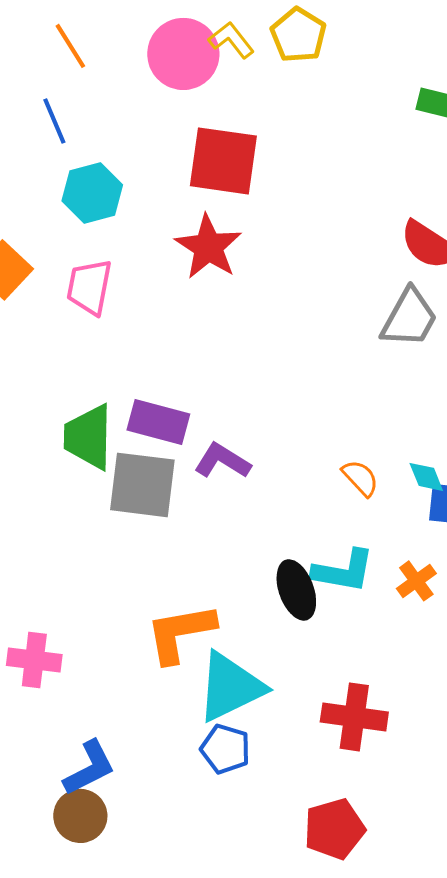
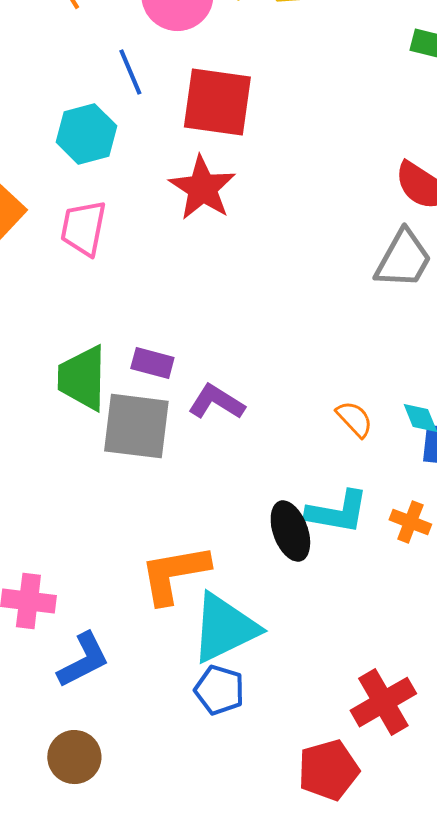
blue line: (54, 121) -> (130, 72), moved
purple rectangle: (158, 422) -> (152, 363), size x0.7
orange cross: (416, 581) -> (410, 522), turned -33
red cross: (354, 717) -> (383, 702), moved, turned -38
blue L-shape: (89, 768) -> (83, 660), moved

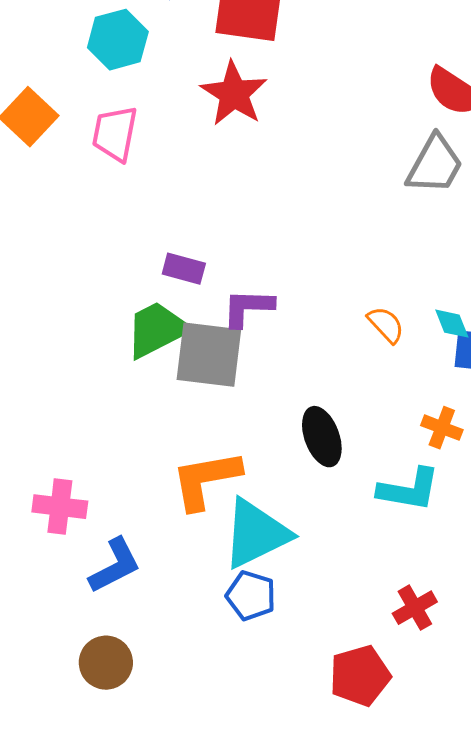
green trapezoid: (82, 378) -> (157, 330), moved, turned 62
purple L-shape: (216, 402) -> (248, 308), turned -30
gray square: (136, 426) -> (209, 355), moved
cyan L-shape: (337, 512) -> (409, 490), moved
red cross: (383, 702) -> (415, 608), size x0.7

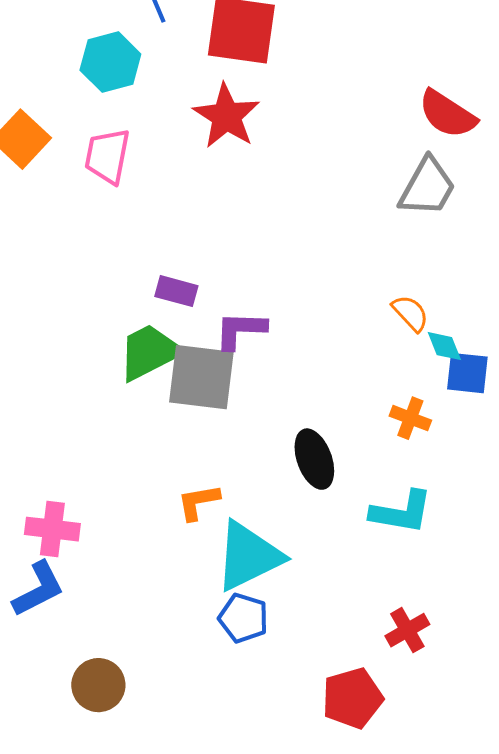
orange semicircle: (386, 325) -> (410, 313), moved
orange cross: (442, 428) -> (410, 418), moved
orange L-shape: (206, 480) -> (198, 502), size x0.6
blue L-shape: (115, 566) -> (38, 589), moved

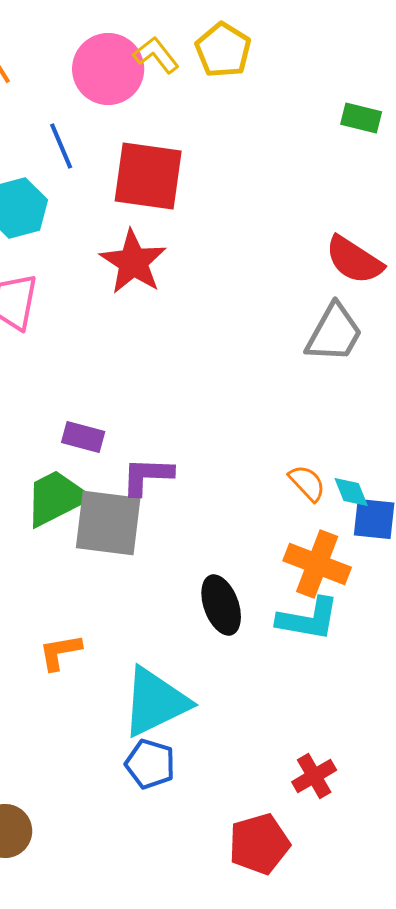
orange semicircle: (410, 313) -> (307, 483), moved
orange cross: (410, 418) -> (317, 564), size x1.6
orange L-shape: (198, 502) -> (60, 652), moved
cyan L-shape: (401, 512) -> (308, 619), moved

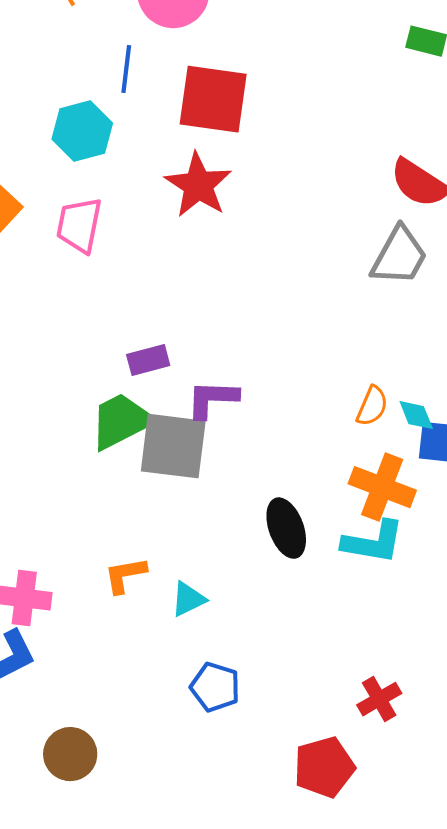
blue line: (61, 146) -> (126, 69), turned 30
purple rectangle: (83, 437) -> (148, 360), turned -30
orange semicircle: (307, 483) -> (372, 406), turned 66
cyan triangle: (155, 702) -> (188, 599), moved, size x0.5

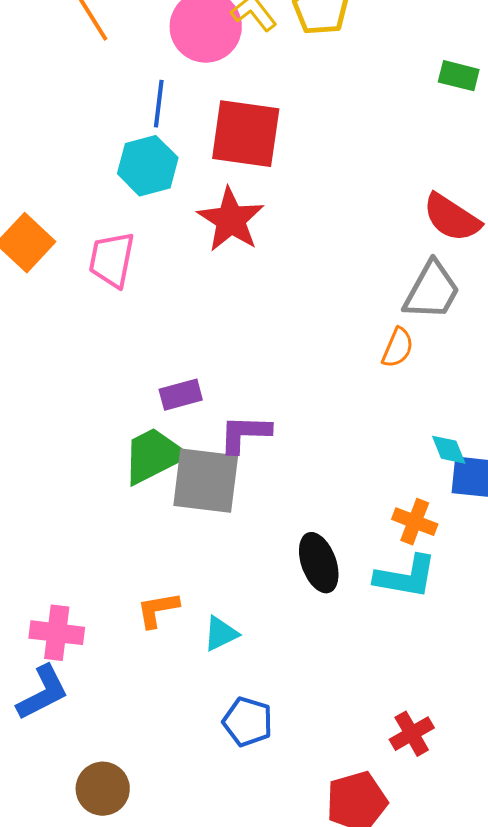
cyan hexagon: (82, 131) -> (148, 166), moved
orange semicircle: (372, 406) -> (398, 348), moved
orange cross: (382, 487) -> (415, 522), size x0.7

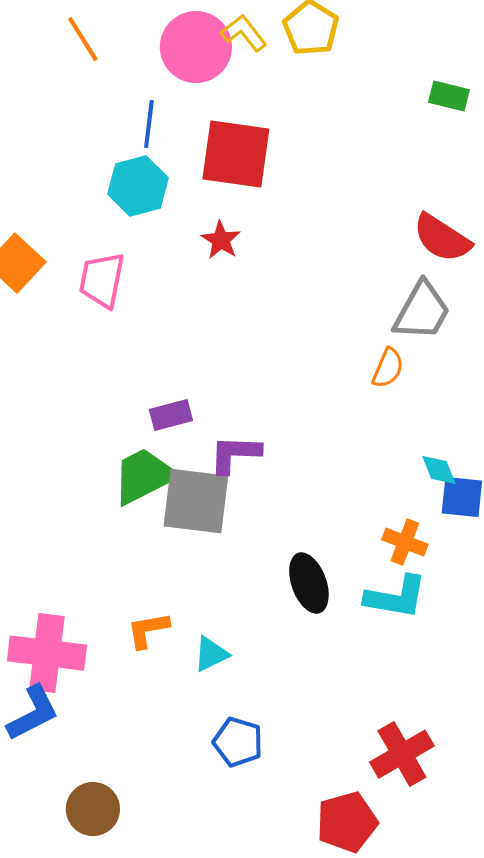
red star: (231, 220) -> (221, 240), size x0.6
pink cross: (57, 633) -> (47, 653), size x1.4
red cross: (412, 734) -> (402, 754), size x1.4

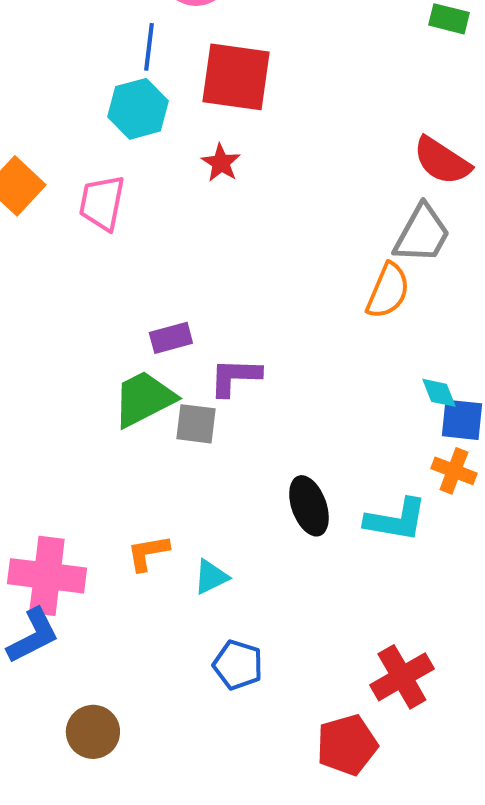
orange semicircle: (388, 368) -> (388, 291), size x1.4
gray square: (196, 501) -> (196, 424), size x0.6
orange cross: (405, 542) -> (454, 471), moved

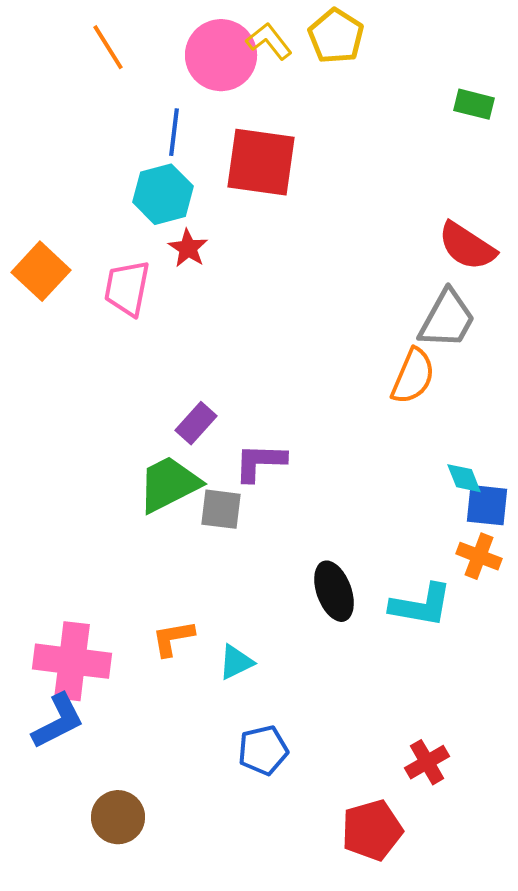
red star: (221, 163) -> (188, 248), moved
purple rectangle: (171, 338) -> (196, 423), turned -33
blue pentagon: (238, 665) -> (263, 750), turned -30
red cross: (402, 677) -> (427, 762), size x0.7

